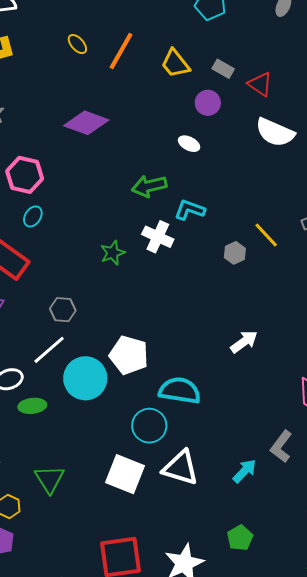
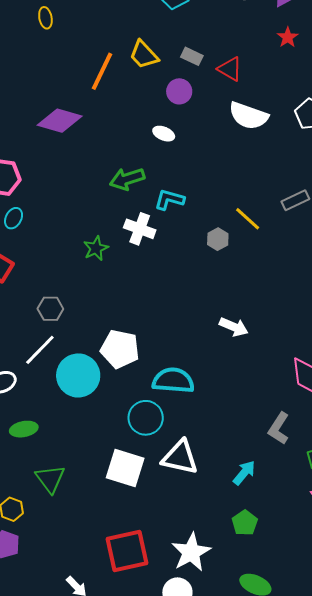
yellow ellipse: (77, 44) -> (45, 18), moved, turned 35
orange line: (121, 51) -> (102, 71), moved
white arrow: (244, 342) -> (234, 327), turned 64
green ellipse: (32, 406) -> (24, 429), moved
cyan arrow: (244, 471) -> (244, 473), moved

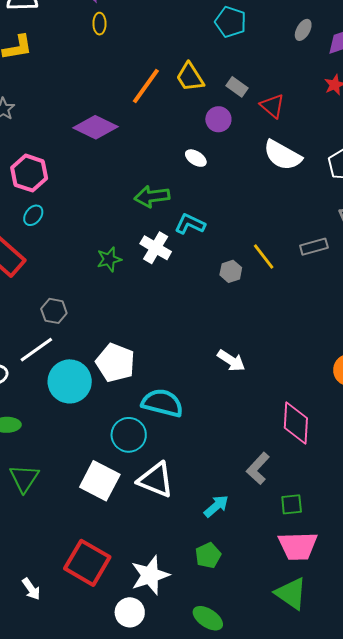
red square: (127, 551) -> (87, 563), turned 33

